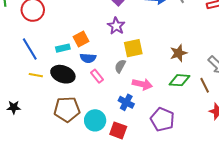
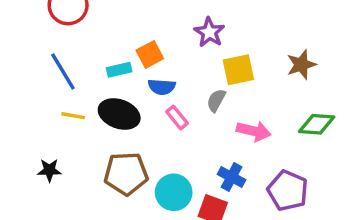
brown star: (178, 53) -> (301, 65), moved
blue cross: (126, 102) -> (232, 177), moved
black star: (14, 107) -> (49, 170), moved

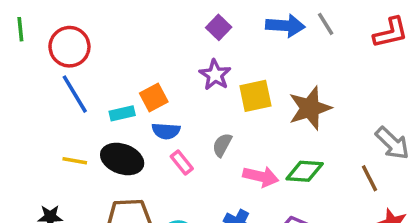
brown star: (301, 65) -> (310, 108), size x1.4
yellow square: (238, 70) -> (255, 96), moved
blue line: (63, 71) -> (75, 94), moved
green diamond: (317, 124) -> (305, 171), moved

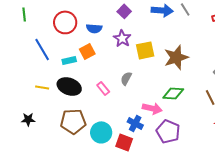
green line: (20, 29) -> (24, 14), moved
red circle: (69, 47) -> (65, 22), moved
blue semicircle: (166, 131) -> (94, 28), moved
pink arrow: (261, 177) -> (152, 108), moved

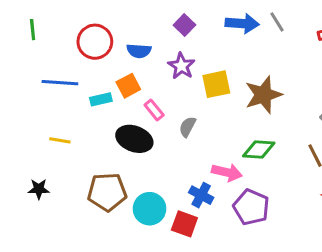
blue line: (42, 49) -> (60, 83), turned -55
black ellipse: (69, 86) -> (134, 139), moved
pink rectangle: (103, 88) -> (154, 110), moved

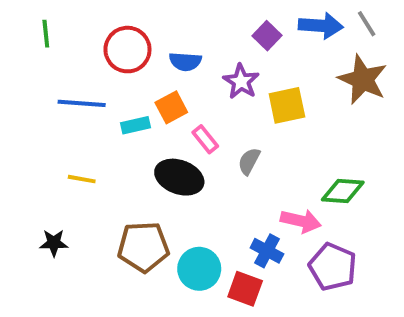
purple square: (184, 25) -> (267, 36), moved
brown star: (263, 95) -> (363, 79), moved, turned -30

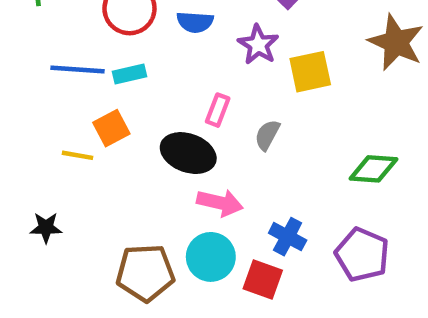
orange square: (171, 107) -> (111, 128), moved
cyan rectangle: (135, 125) -> (129, 74), moved
pink rectangle: (205, 139) -> (218, 110), turned 60
pink arrow: (301, 221) -> (220, 203), moved
brown pentagon: (143, 247) -> (145, 273), moved

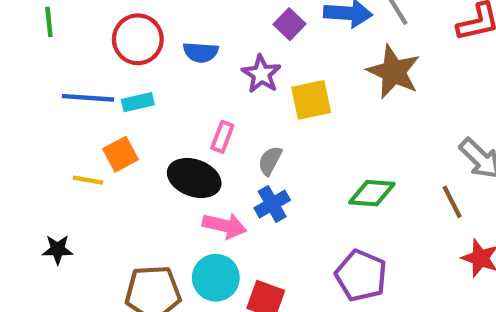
blue cross: (288, 237) -> (272, 204), moved, turned 32

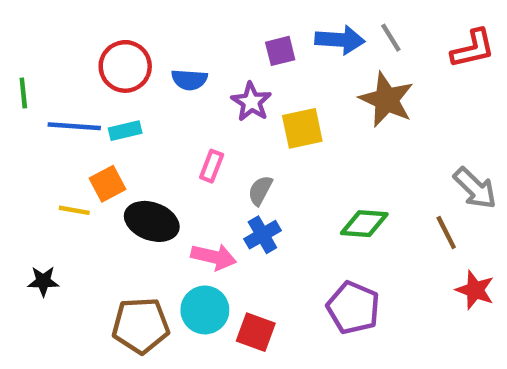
green line: (49, 22) -> (23, 93), moved
purple square: (290, 24) -> (280, 51), turned 32
black ellipse: (194, 178) -> (152, 221), moved

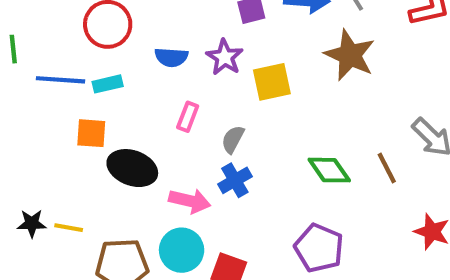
blue semicircle: (189, 80) -> (171, 57), moved
orange square: (107, 184) -> (91, 133), turned 32
yellow line: (74, 210) -> (69, 228), moved
green diamond: (364, 224) -> (329, 170), turned 51
brown line: (446, 232) -> (387, 168), moved

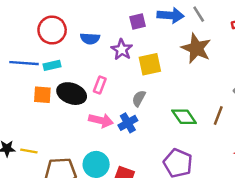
blue semicircle: (171, 57) -> (90, 39), moved
gray semicircle: (233, 139) -> (139, 98), moved
black ellipse: (132, 168) -> (72, 94), moved
brown line: (387, 168) -> (218, 116), turned 48
pink arrow: (190, 201) -> (101, 120), moved

